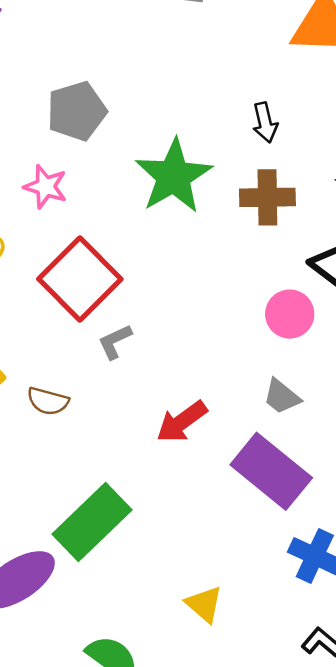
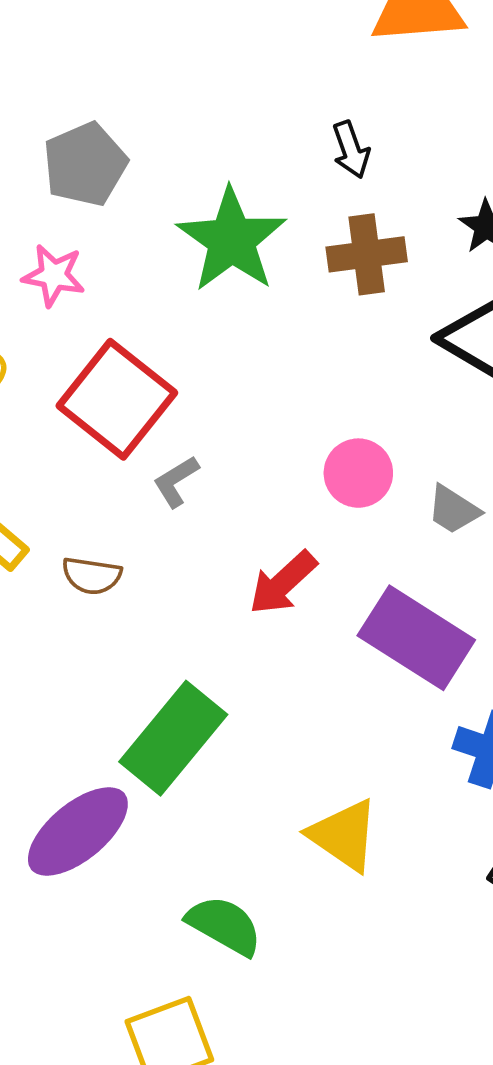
pink circle: (290, 314) -> (358, 473), moved
gray trapezoid: (282, 397) -> (453, 510), moved
yellow triangle: (204, 604) -> (344, 835), size x1.4

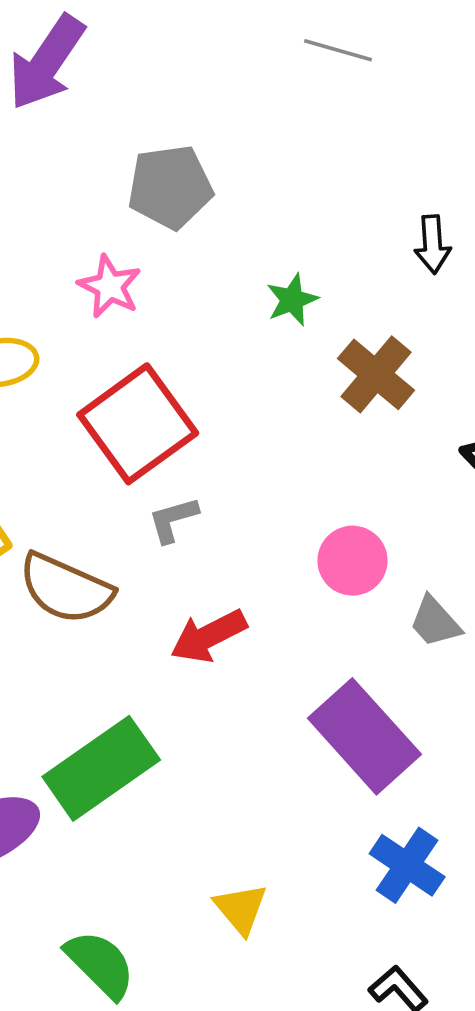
green star: (232, 240) -> (292, 300), size x0.5
brown cross: (367, 254) -> (376, 374), moved, turned 32
brown semicircle: (92, 576) -> (66, 588), size x1.6
red arrow: (283, 583) -> (209, 636), moved
yellow triangle: (344, 835) -> (241, 909), size x0.7

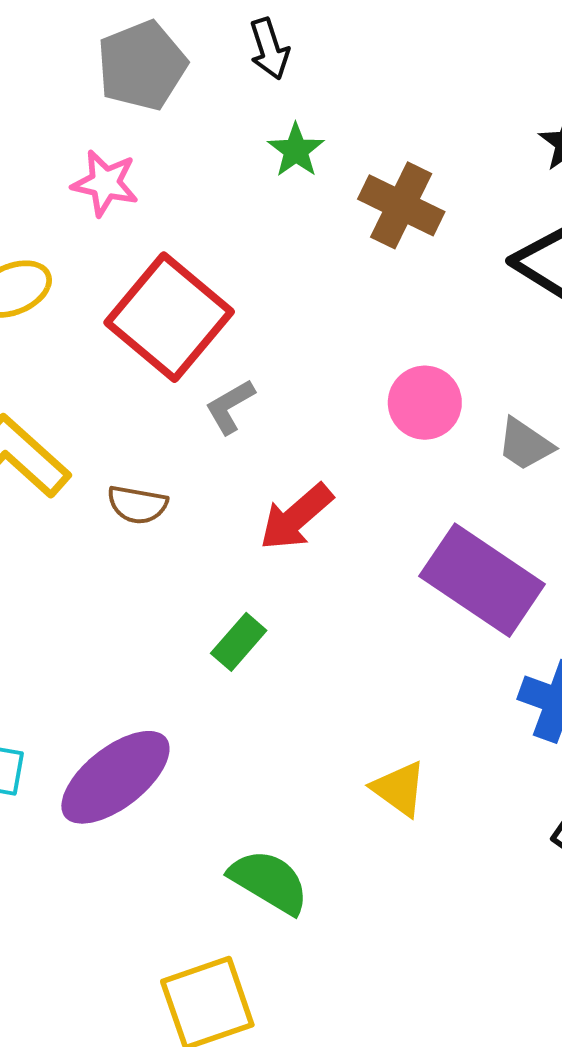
black arrow: (433, 244) -> (269, 49), moved
brown semicircle: (66, 588) -> (137, 505), size x0.6
green rectangle: (101, 768) -> (239, 642), moved, size x0.5

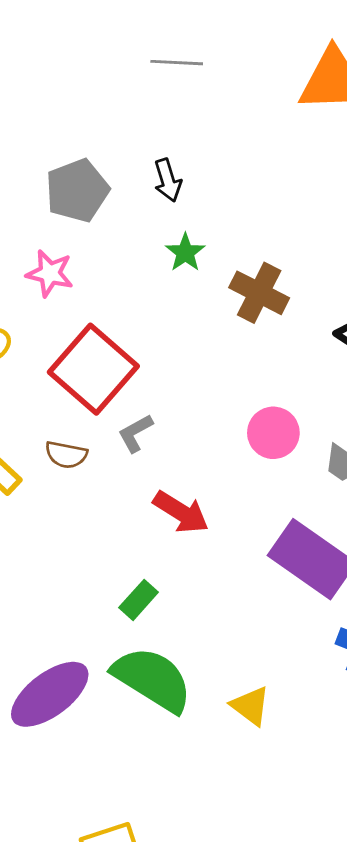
brown semicircle: (137, 505) -> (66, 455), moved
red arrow: (296, 517) -> (181, 512), turned -108
green semicircle: (269, 882) -> (152, 679), moved, size x1.4

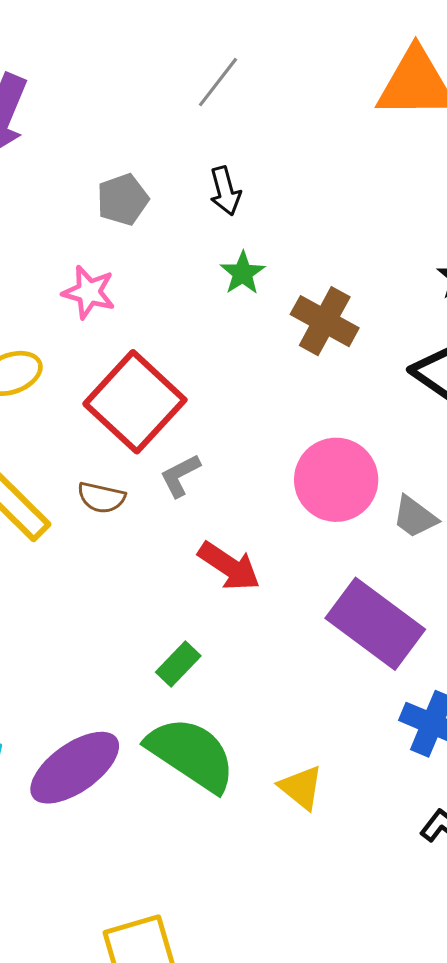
gray line: (177, 63) -> (218, 82), moved, turned -57
gray pentagon: (77, 191) -> (123, 200), size x0.7
pink circle: (273, 433) -> (336, 480), size x1.4

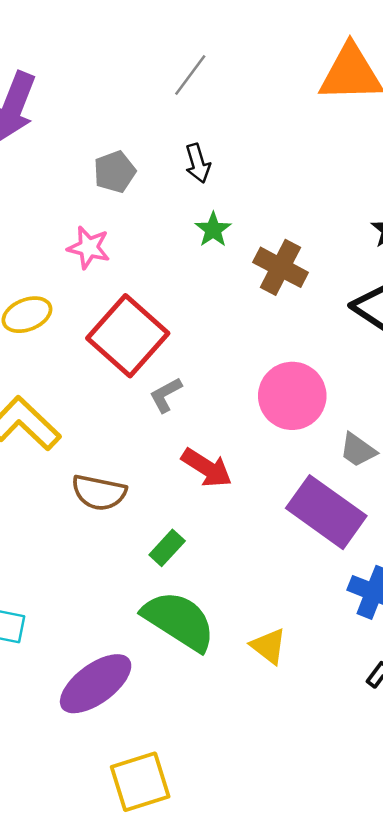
brown semicircle: (101, 498) -> (99, 493), moved, size x1.4
gray trapezoid: (415, 517) -> (358, 450), moved
purple ellipse: (75, 768) -> (96, 684), moved

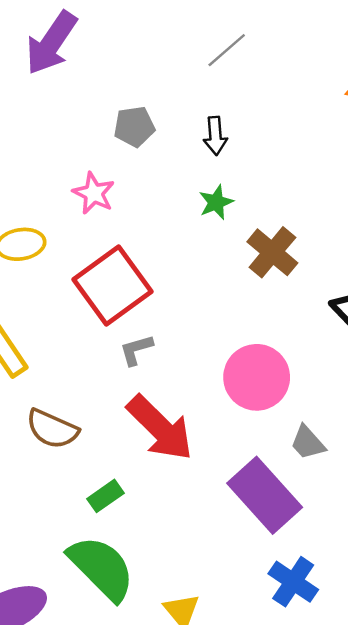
red arrow: (207, 468) -> (160, 428), size x1.5

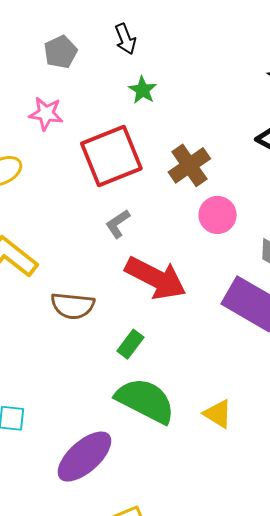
brown cross: (272, 252) -> (189, 165), moved, turned 33
red square: (112, 286) -> (111, 156), moved, turned 32
pink circle: (257, 377) -> (218, 215), size x0.7

